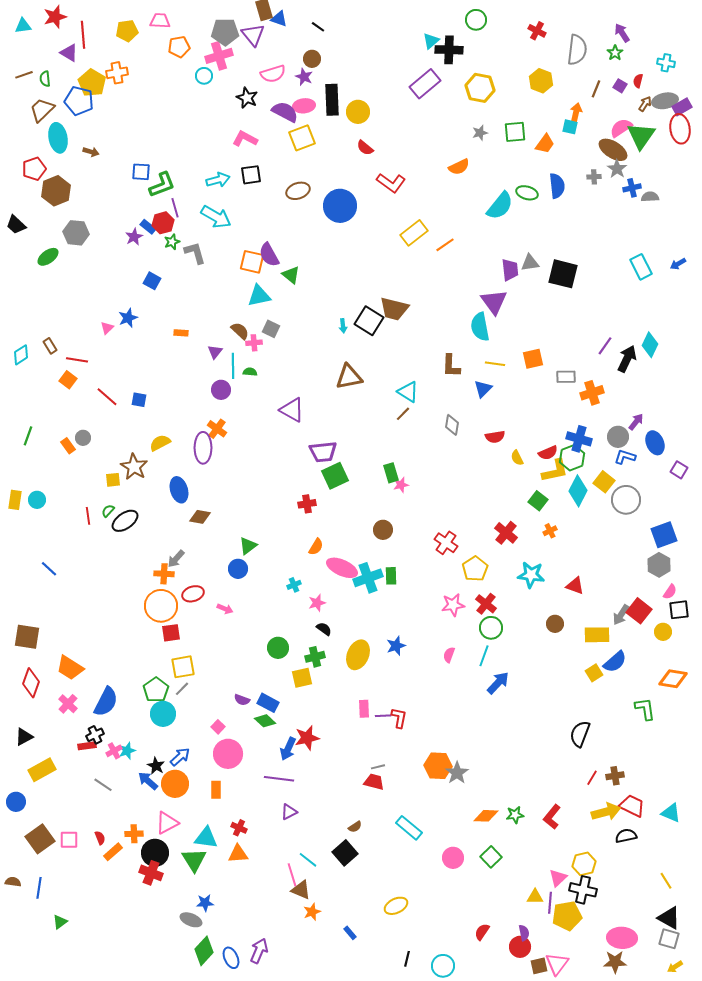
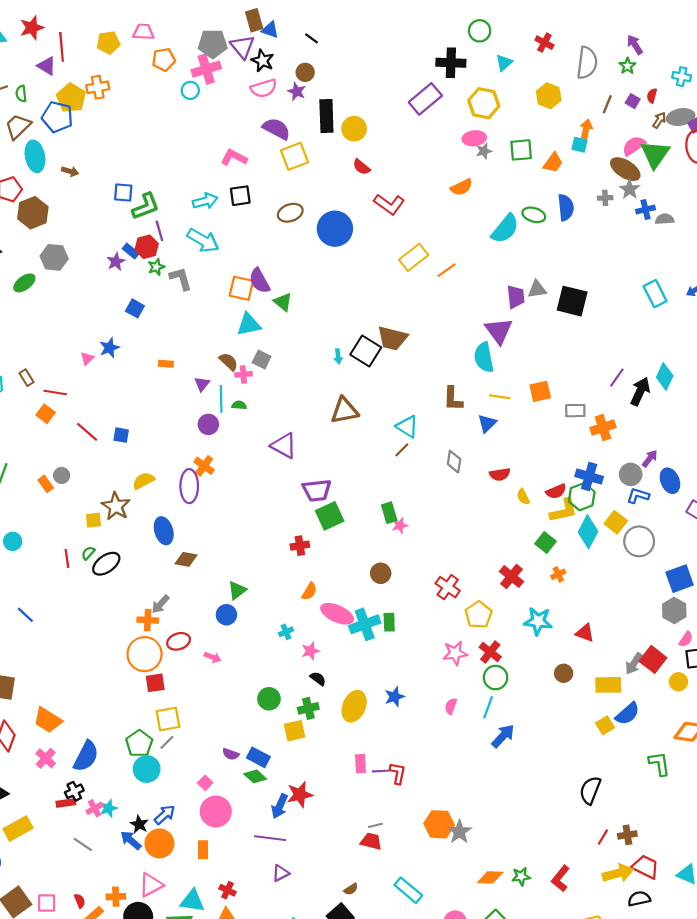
cyan triangle: (431, 41) -> (504, 63), moved
black star: (247, 98) -> (263, 61), moved
pink ellipse: (304, 106) -> (474, 138), moved

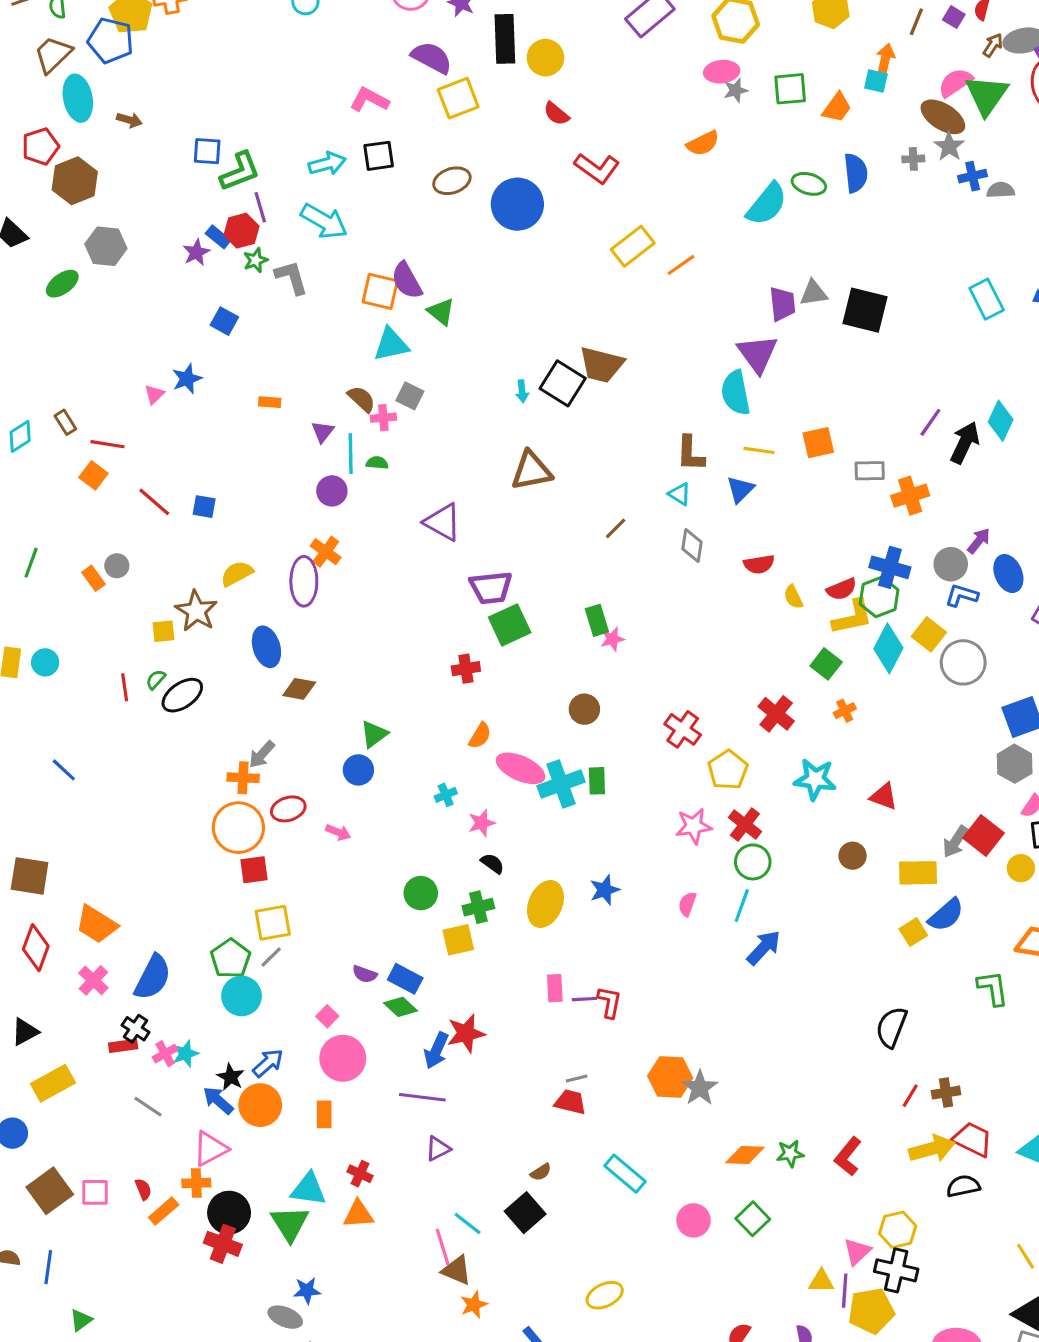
cyan triangle: (407, 427) -> (680, 494), moved, size x0.7
black cross: (74, 791) -> (136, 1029), turned -30
pink triangle: (151, 885) -> (210, 1149), moved

